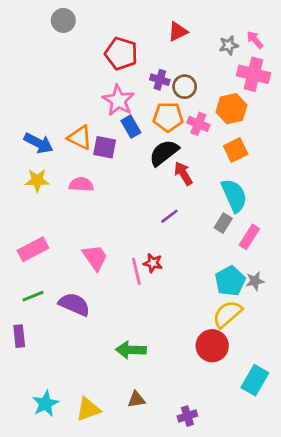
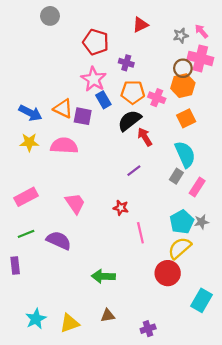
brown circle: (185, 87) -> (183, 68), moved
pink semicircle: (81, 184) -> (64, 146), size x1.4
pink line: (136, 271) -> (140, 233), moved

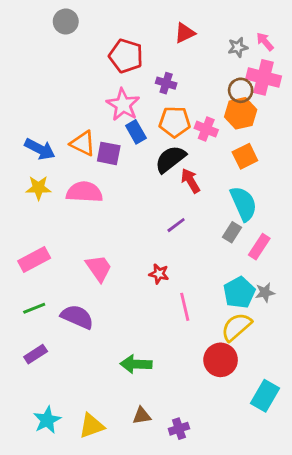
purple rectangle: (15, 265) -> (36, 354), moved, turned 63
purple cross: (148, 329) -> (179, 429), moved

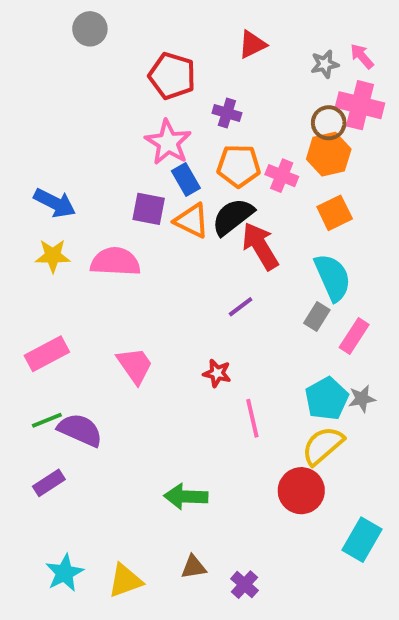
orange triangle: (83, 143) -> (192, 221), moved
red arrow: (190, 181) -> (260, 246), size x1.4
purple semicircle: (77, 317) -> (80, 430), moved
purple cross: (179, 429) -> (245, 585), turned -30

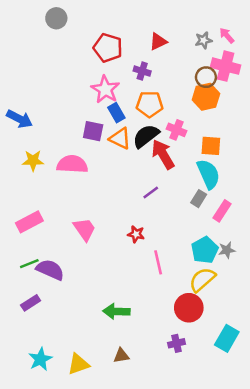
red triangle: (252, 45) -> (158, 42), moved
pink cross: (282, 176) -> (177, 130), moved
blue arrow: (55, 203) -> (20, 119), moved
orange square: (335, 213) -> (211, 146), moved, turned 30
purple cross: (245, 585) -> (177, 343), moved, turned 35

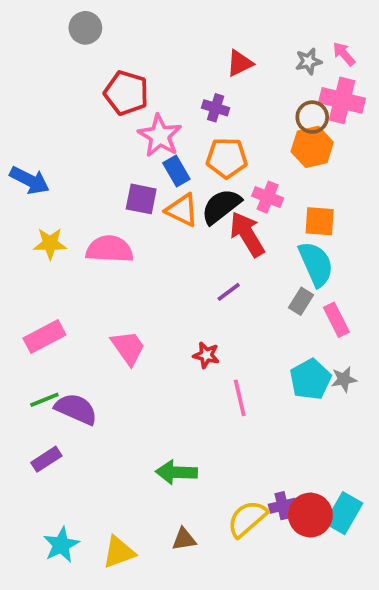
red pentagon: (108, 48) -> (126, 93), moved
pink rectangle: (222, 211) -> (336, 320), turned -60
yellow semicircle: (202, 280) -> (247, 519), moved
red circle: (189, 308) -> (310, 515), moved
purple cross: (177, 343) -> (282, 506), moved

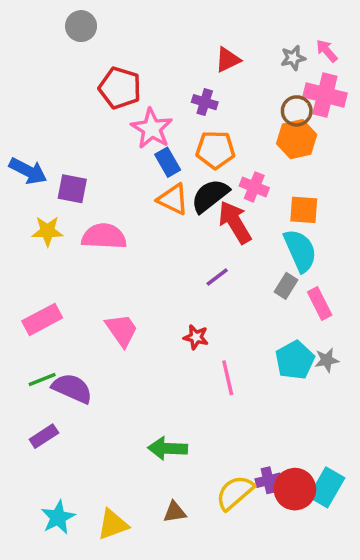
purple square: (141, 199) -> (72, 189), moved

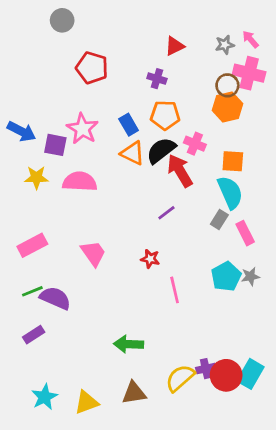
pink star: (152, 129) -> (82, 129), moved
brown triangle: (175, 512) -> (134, 393), size x1.4

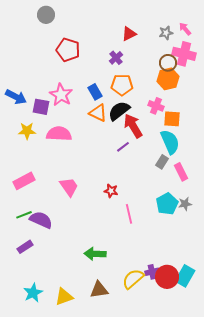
purple cross: (157, 79) -> (116, 58), turned 32
pink cross: (195, 144) -> (156, 106), moved
purple line: (166, 213) -> (123, 147), moved

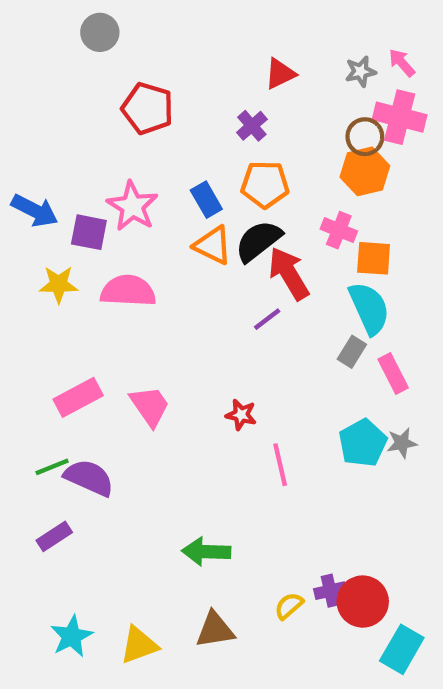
pink rectangle: (24, 181) -> (78, 397), moved
cyan rectangle: (185, 276) -> (402, 649), moved
yellow semicircle: (133, 279) -> (289, 606), size x0.6

